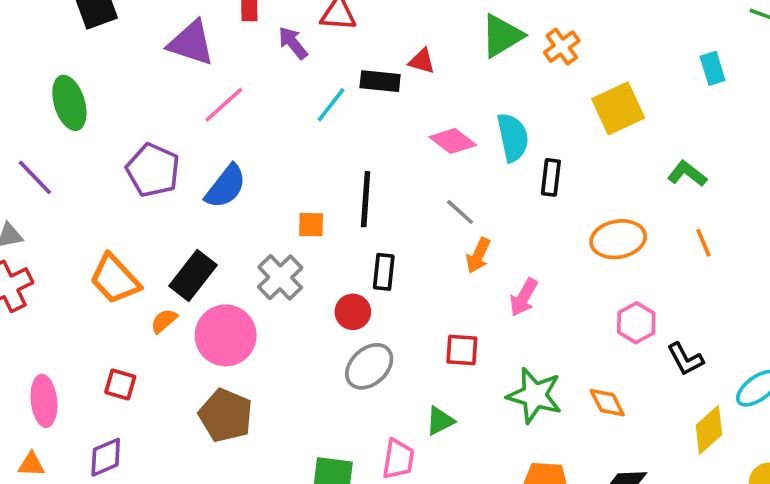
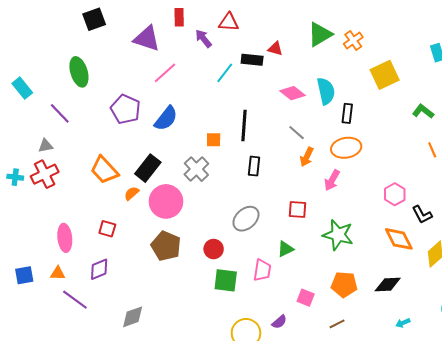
orange ellipse: (618, 239) -> (346, 148), moved
red circle: (353, 312) -> (214, 249), moved
orange diamond: (607, 403) -> (399, 239), moved, size x1.4

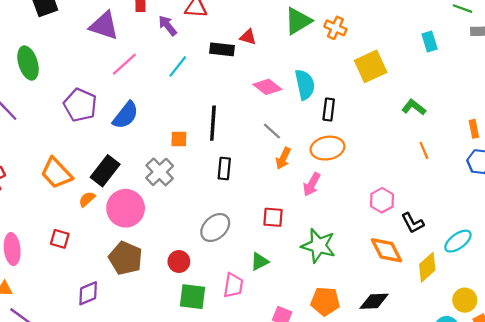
orange cross: (353, 40) -> (335, 28), turned -30
cyan line: (225, 73) -> (178, 66), moved
purple diamond: (99, 269) -> (88, 293), moved

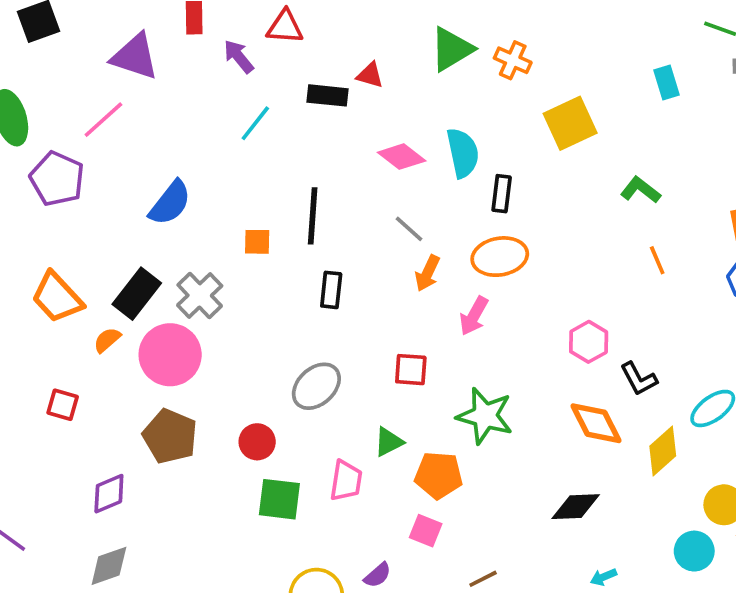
pink line: (124, 64) -> (103, 120), moved
purple pentagon: (80, 105) -> (57, 179), moved
gray cross: (160, 172) -> (200, 295), moved
orange pentagon: (325, 301) -> (439, 475), moved

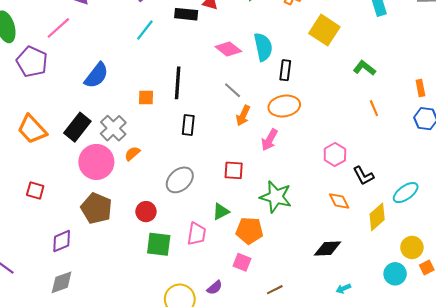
yellow square: (570, 123) -> (324, 30), turned -32
orange semicircle: (107, 340) -> (132, 154), moved
orange diamond: (596, 423) -> (339, 201), size x0.7

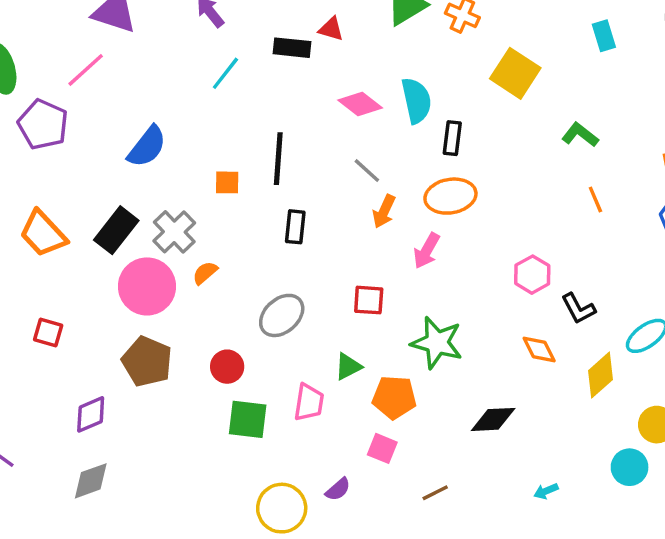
black diamond: (328, 249) -> (493, 419), moved

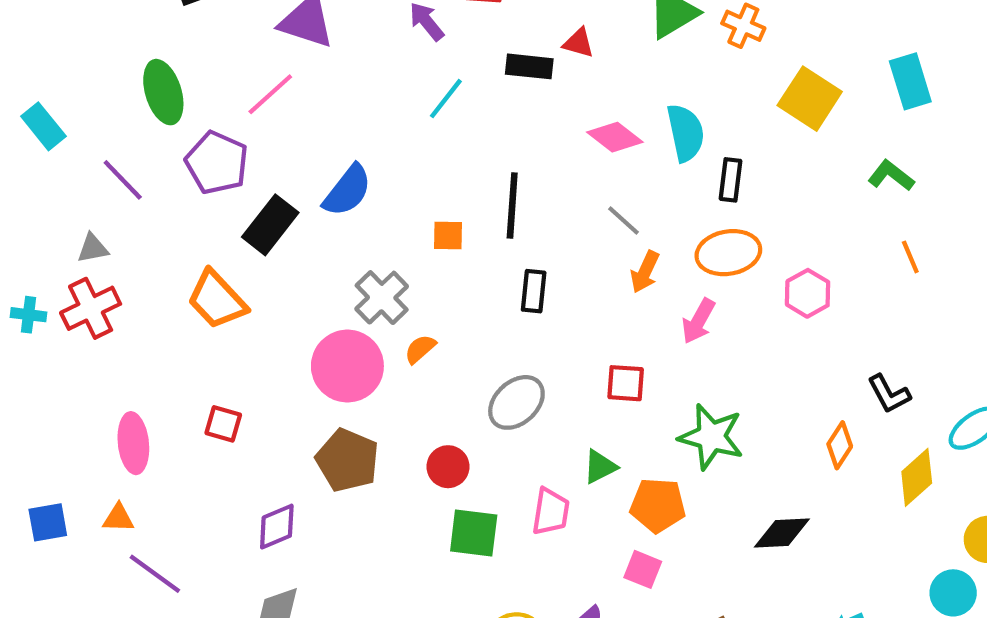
cyan rectangle: (604, 36) -> (910, 81), moved, size x1.4
black rectangle: (116, 230) -> (270, 225), moved
pink hexagon: (532, 275) -> (808, 293), moved
orange diamond: (539, 350) -> (840, 445), turned 60

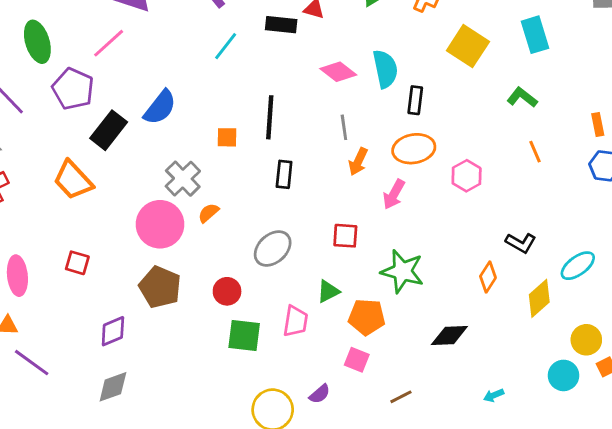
gray line: (624, 221) -> (344, 127), turned 40
black L-shape: (889, 394) -> (521, 243), turned -32

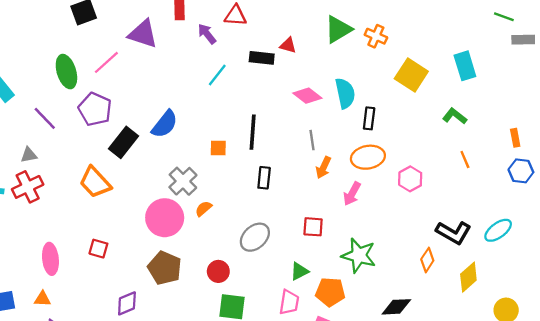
pink line: (109, 43) -> (106, 62), moved
black L-shape: (521, 243) -> (454, 233), size x1.4
cyan ellipse: (578, 266) -> (498, 230), moved
pink trapezoid: (295, 321) -> (289, 302), moved

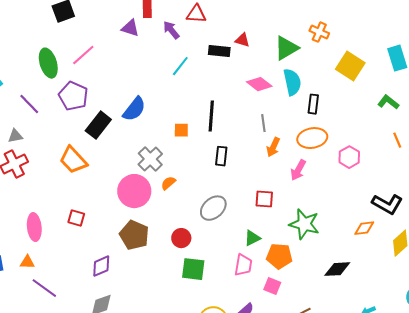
green triangle: (338, 29) -> (286, 48), moved
purple triangle: (143, 34) -> (130, 28), moved, size x0.7
orange diamond: (427, 260) -> (364, 228), turned 50

